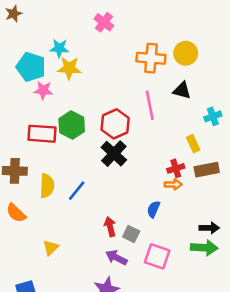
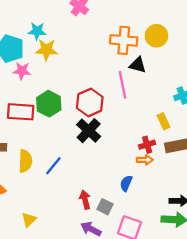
black triangle: (182, 90) -> (138, 65), moved

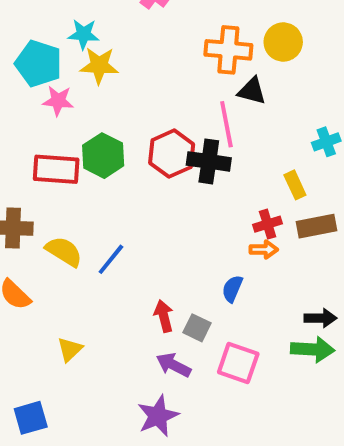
black cross: (89, 131) -> (209, 161), moved, turned -35
yellow semicircle: (25, 161) -> (64, 251), turned -60

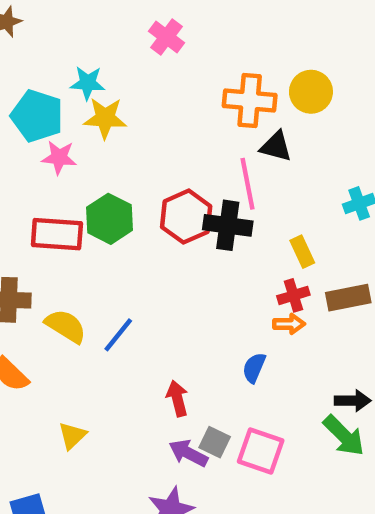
yellow rectangle: (295, 185) -> (302, 252), moved
gray square: (197, 328) -> (215, 442), moved
green arrow: (313, 349) -> (344, 436), turned 42

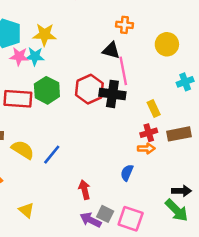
cyan star: (88, 83) -> (35, 56), moved
yellow circle: (311, 92) -> (167, 44), moved
orange cross: (250, 101) -> (124, 25), size x0.6
black triangle: (276, 147) -> (111, 50), moved
yellow triangle: (72, 436) -> (26, 210), turned -35

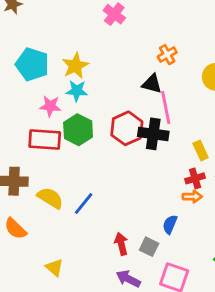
orange cross: (124, 25) -> (167, 55), turned -35
yellow star: (45, 35) -> (75, 66), turned -30
pink star: (19, 56) -> (50, 106), moved
cyan star: (35, 56) -> (77, 91), moved
gray square: (105, 214) -> (149, 247), moved

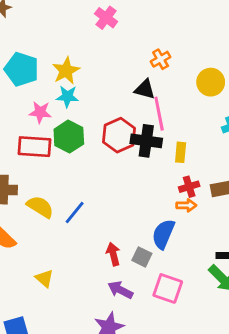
yellow rectangle: (201, 151) -> (181, 152), moved, turned 30
blue semicircle: (170, 224) -> (163, 234), size x1.5

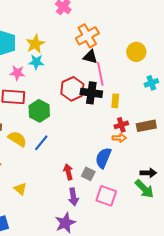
orange cross: (161, 59) -> (87, 36), moved, size x1.6
green hexagon: (69, 137) -> (39, 111), moved
purple arrow: (120, 290) -> (73, 197), turned -126

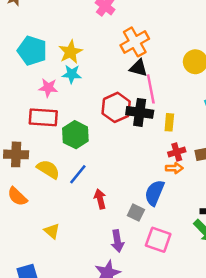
red arrow: (68, 172) -> (100, 199), moved

